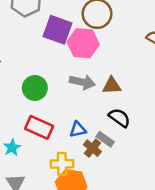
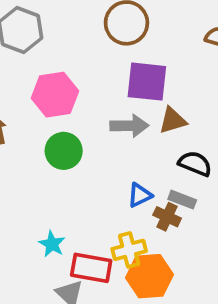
purple square: (57, 30) -> (147, 82), moved
pink hexagon: (83, 43) -> (55, 95), moved
red rectangle: (39, 127) -> (91, 268), moved

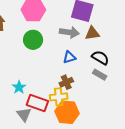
blue triangle: (140, 195) -> (69, 57), moved
gray rectangle: (182, 200) -> (100, 75), moved
brown cross: (167, 217) -> (66, 82), moved, turned 32

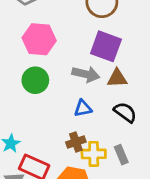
gray rectangle: (100, 75) -> (121, 155), moved, turned 32
yellow cross: (59, 97) -> (94, 154), moved

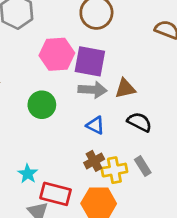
pink hexagon: (39, 39) -> (57, 54), moved
purple square: (106, 46) -> (90, 61), moved
blue triangle: (83, 108) -> (95, 125), turned 48

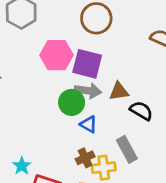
green circle: (42, 105) -> (72, 102), moved
black semicircle: (139, 122) -> (141, 111), moved
gray rectangle: (143, 166) -> (127, 149), moved, size x1.4

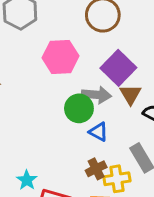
purple square: (87, 64) -> (118, 68), moved, turned 32
brown triangle: (119, 91) -> (131, 94), turned -50

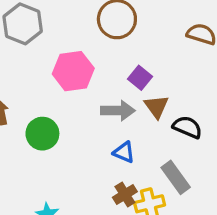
purple square: (118, 68) -> (140, 78), size x0.6
green circle: (79, 108) -> (42, 134), moved

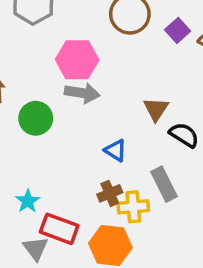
purple square: (140, 78) -> (178, 30), moved
gray arrow: (118, 111) -> (82, 93), moved

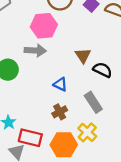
pink hexagon: (77, 60) -> (44, 26), moved
yellow cross: (133, 207) -> (87, 132), moved, turned -36

